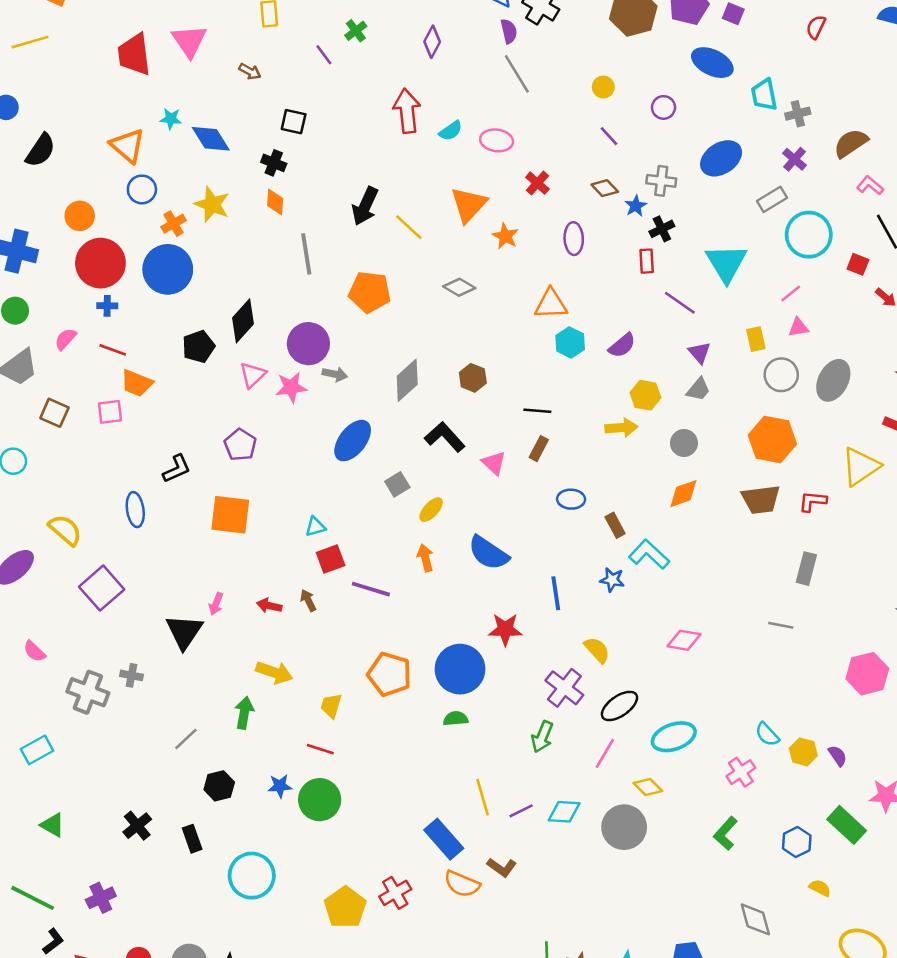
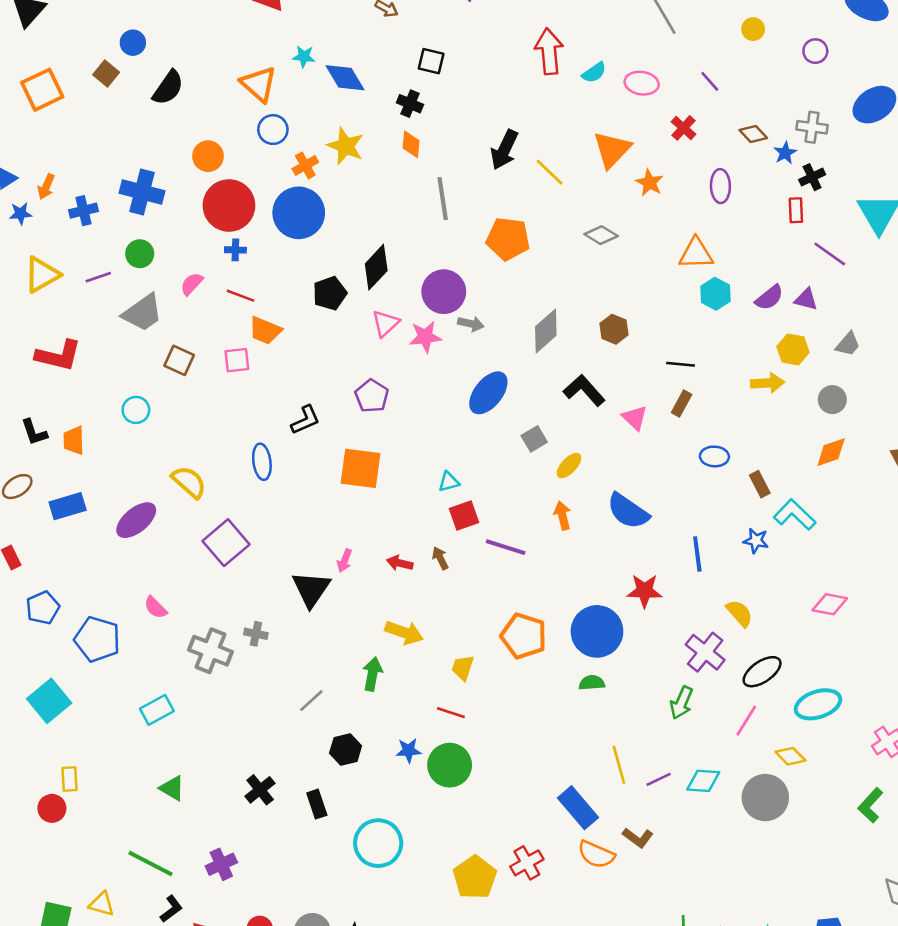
purple line: (609, 136) -> (710, 81), moved
purple triangle: (699, 353) -> (806, 299), moved, turned -35

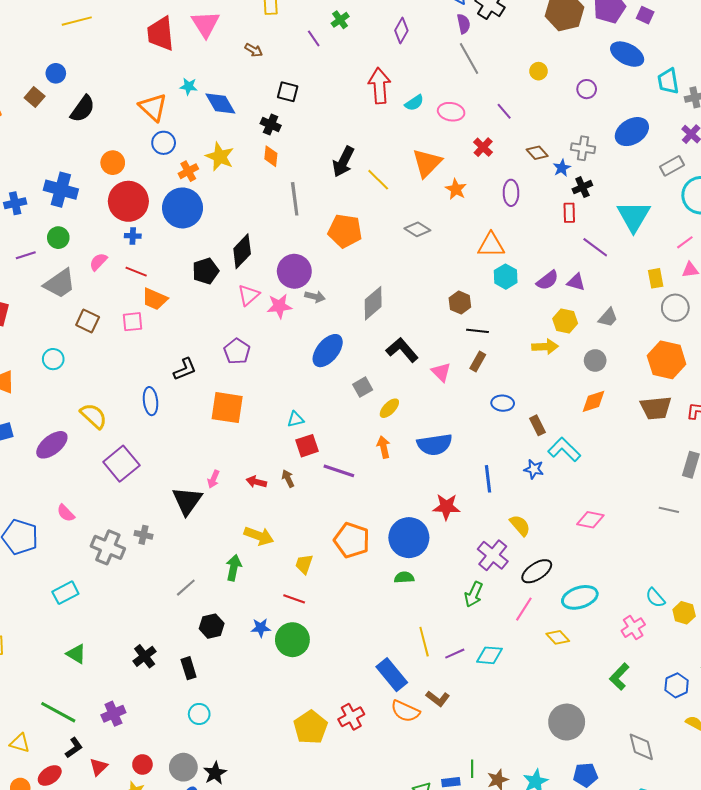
brown hexagon: (614, 329) -> (460, 302), moved
blue semicircle: (628, 511) -> (435, 445), turned -44
gray circle: (765, 798) -> (567, 722), moved
cyan circle: (378, 843) -> (199, 714), moved, size x0.6

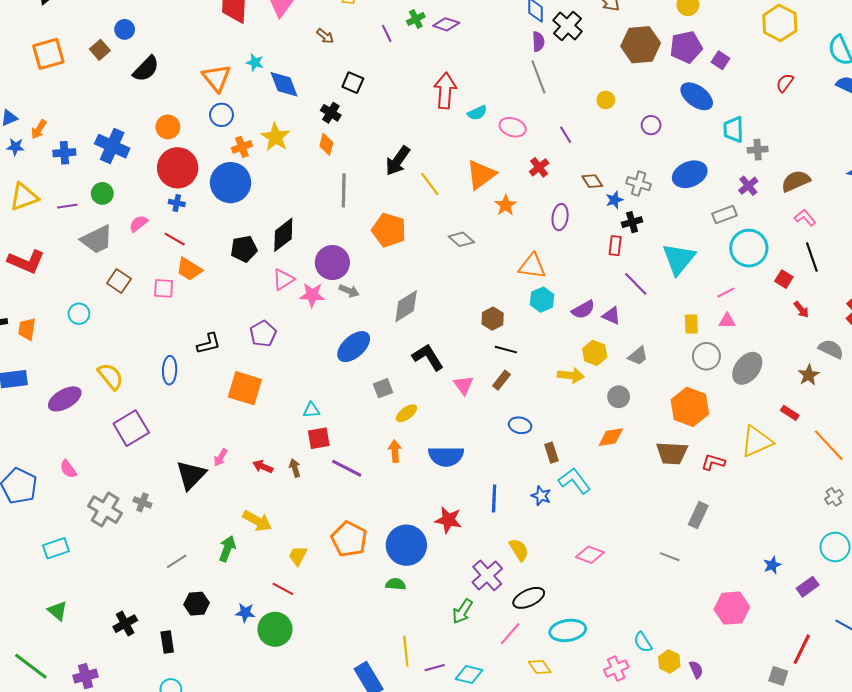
purple diamond: (401, 30) -> (446, 24), moved, turned 70

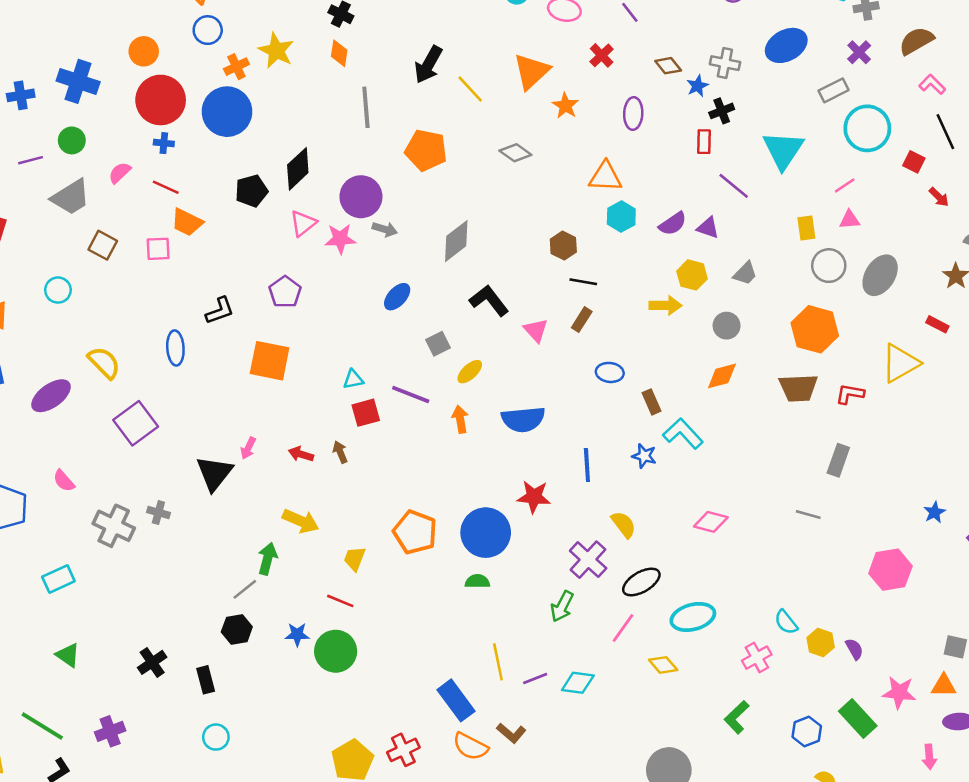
blue ellipse: (354, 347) -> (397, 297), size x0.7
purple line: (347, 468) -> (411, 394), moved
gray line: (177, 561) -> (245, 589), moved

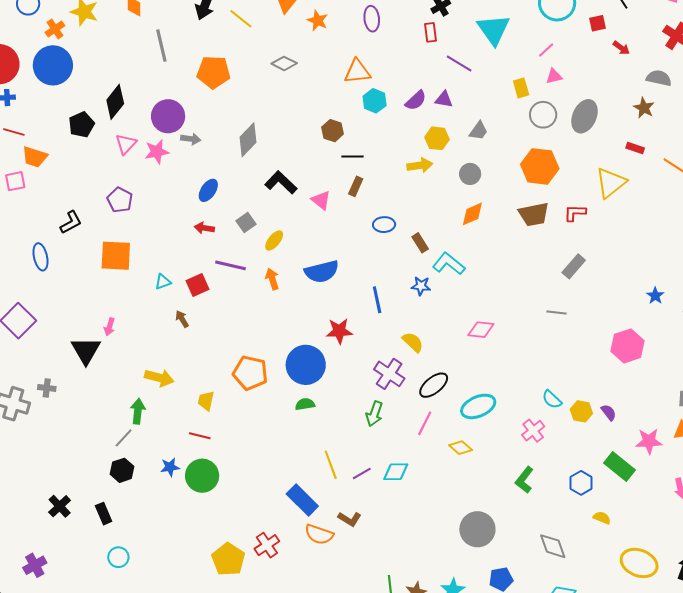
red square: (914, 162) -> (598, 23), turned -30
cyan triangle: (353, 379) -> (163, 282), moved
red arrow: (301, 454) -> (204, 228), moved
gray rectangle: (838, 460) -> (574, 266), turned 30

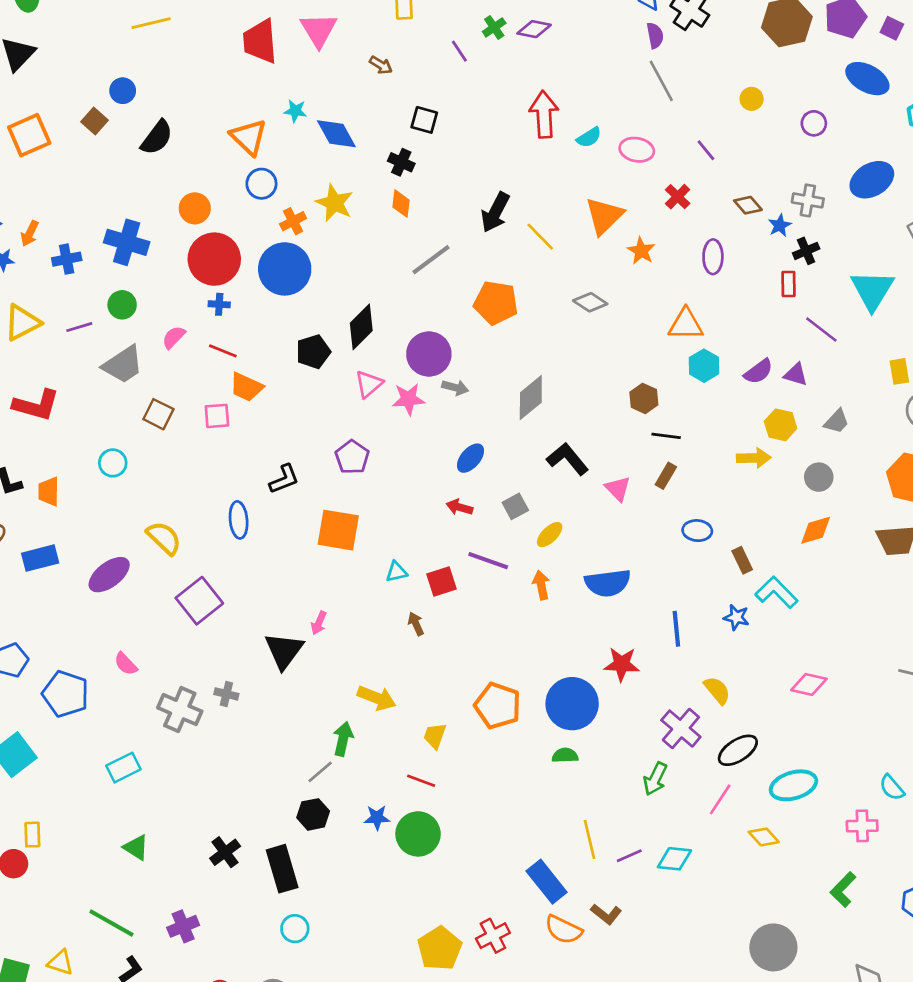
gray line: (161, 46) -> (431, 260), turned 60
pink cross: (533, 431) -> (862, 826), turned 30
black rectangle: (104, 514) -> (282, 869), size x1.6

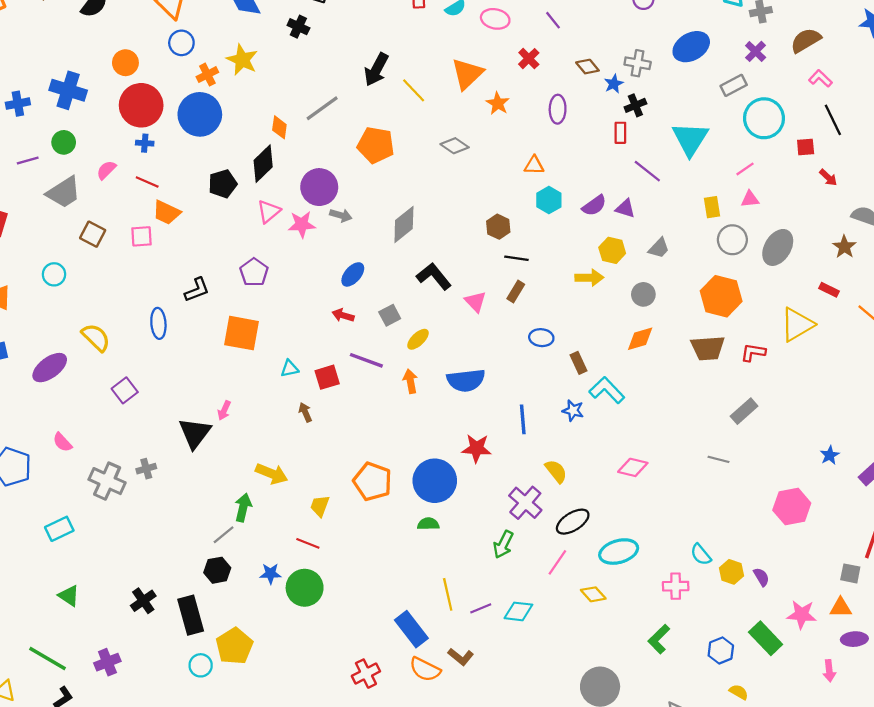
orange diamond: (401, 204) -> (279, 127), moved
orange triangle: (686, 324) -> (534, 165), size x0.7
purple square: (199, 601) -> (125, 390), size x0.7
gray cross: (226, 694) -> (146, 469), turned -30
yellow pentagon: (440, 948) -> (234, 646), moved

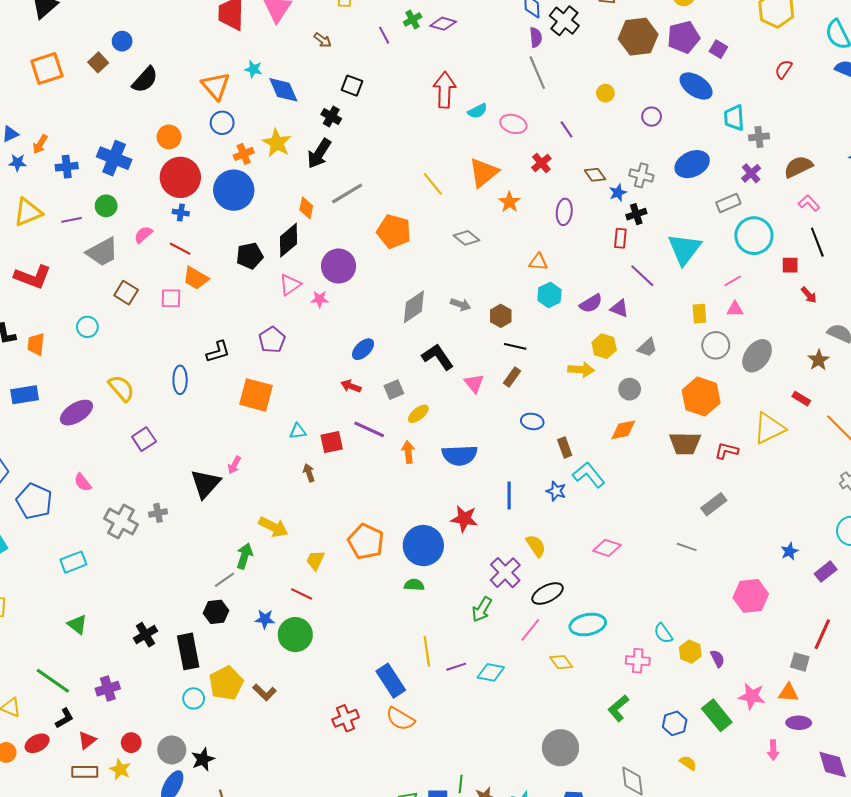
black arrow: (376, 70) -> (319, 153), moved
gray arrow: (341, 215) -> (461, 304), moved
pink star: (302, 224) -> (320, 299), size x0.7
brown L-shape: (461, 657) -> (265, 692), moved

